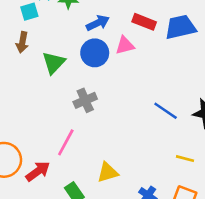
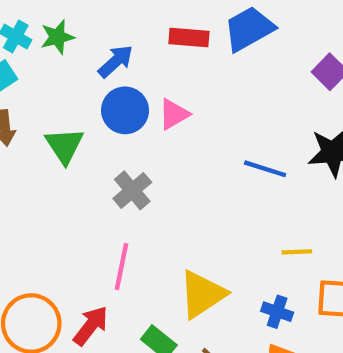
pink triangle: (125, 45) -> (174, 114), moved
yellow line: (185, 159) -> (297, 252), moved
yellow triangle: (108, 172) -> (202, 294), size x1.4

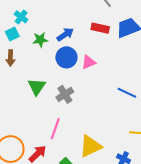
green star: (57, 37) -> (40, 40), moved
green triangle: (64, 146) -> (37, 87), moved

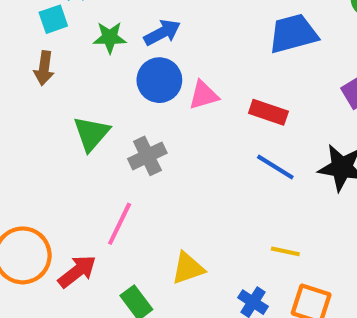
red rectangle: (100, 28) -> (268, 112), moved
yellow triangle: (90, 146) -> (188, 268), size x0.7

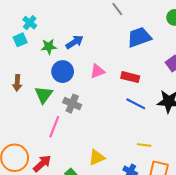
brown arrow: (44, 68) -> (17, 83), moved
blue circle: (159, 80) -> (63, 72), moved
gray cross: (147, 156) -> (72, 104), turned -36
pink line: (120, 224) -> (54, 127), moved

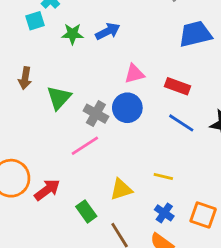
blue circle: (63, 72) -> (127, 108), moved
pink line: (54, 127) -> (85, 146), moved, turned 30
yellow line: (144, 145) -> (163, 177), moved

